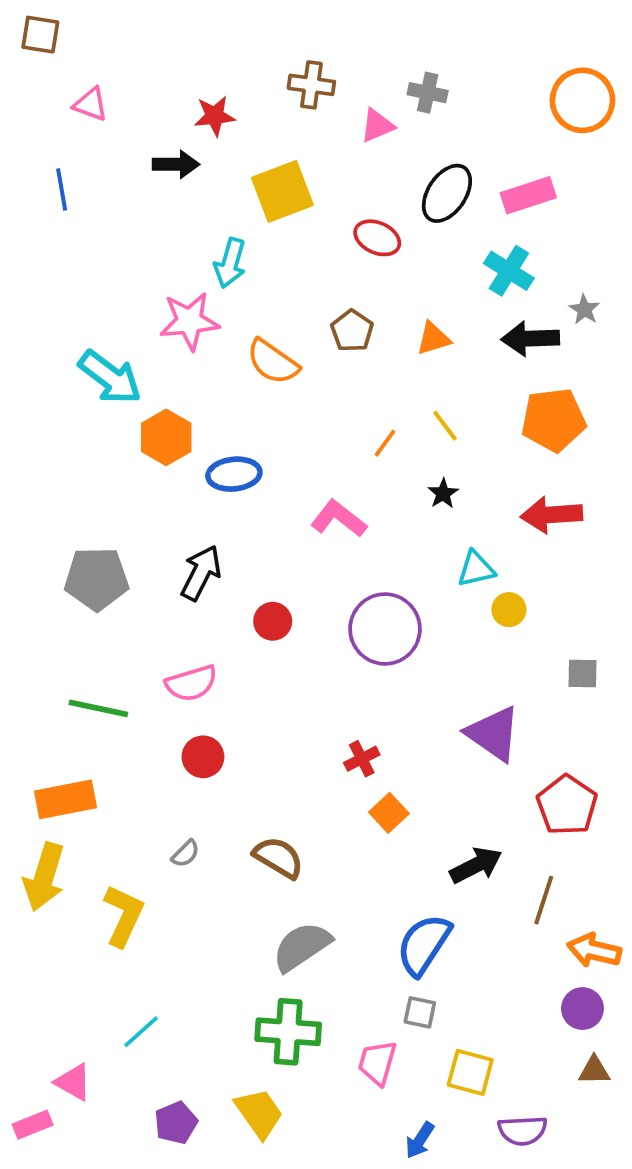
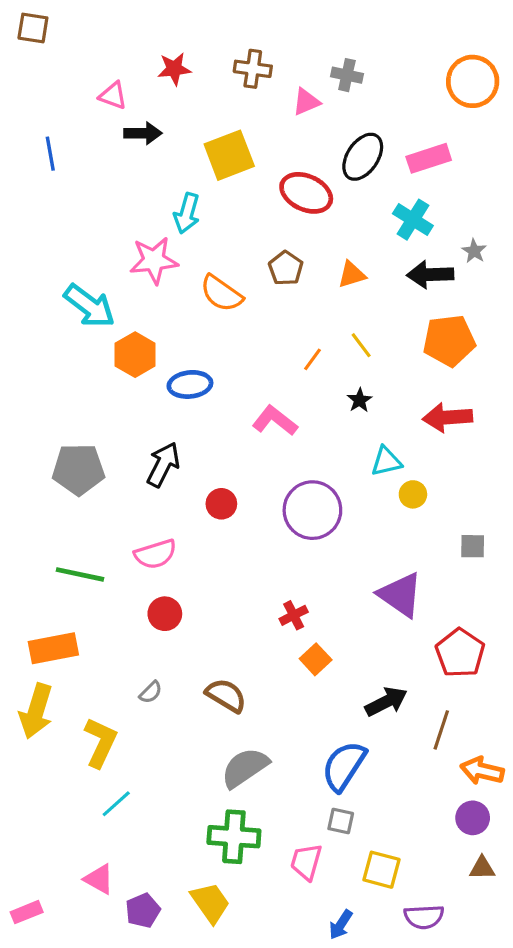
pink triangle: (91, 104) -> (113, 96), moved
red star: (215, 116) -> (174, 69), moved
red ellipse: (377, 238) -> (306, 193), size x1.4
cyan line: (141, 1032) -> (116, 804), moved
pink triangle: (73, 1082) -> (99, 879), moved

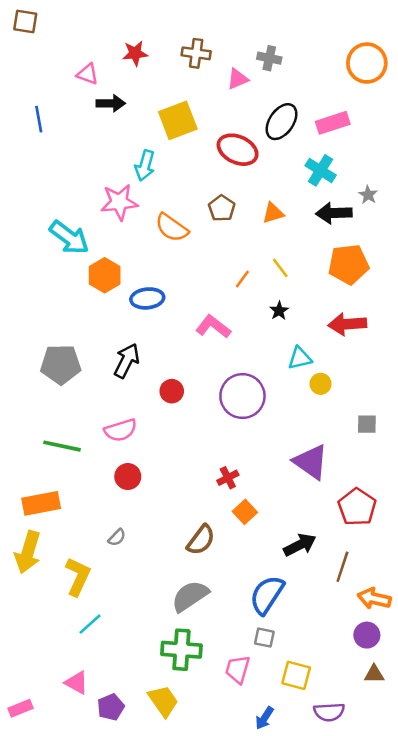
brown semicircle: (226, 695) -> (201, 540), moved, turned 96

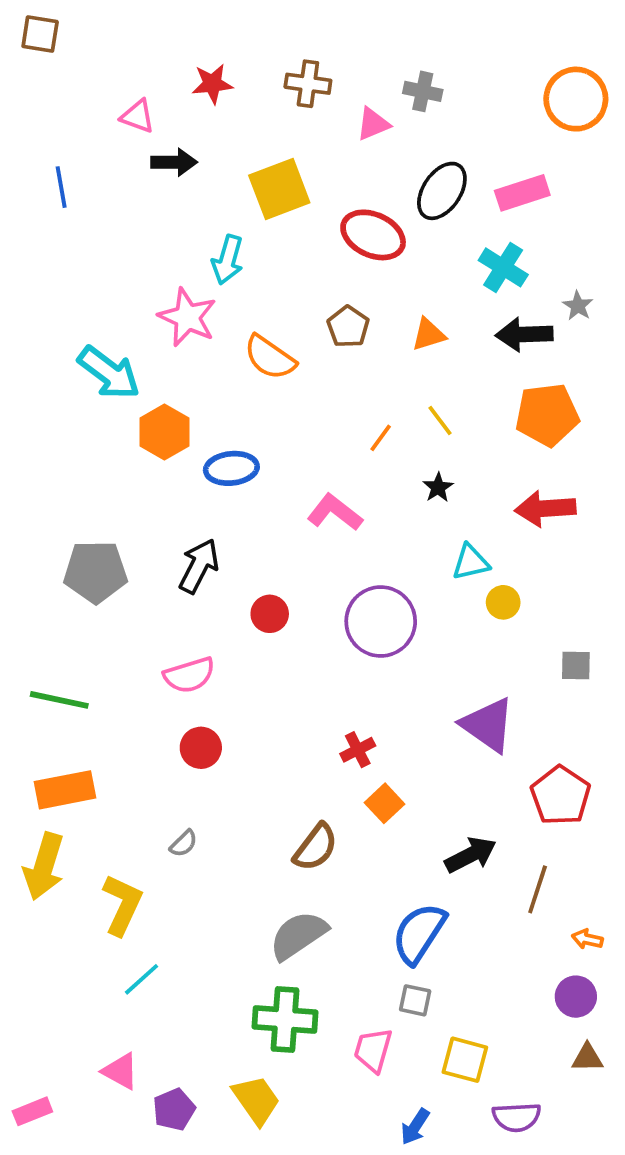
pink star: (119, 202) -> (187, 317), turned 30
green line: (62, 446) -> (59, 700), moved
orange arrow: (374, 598) -> (587, 939), size x0.6

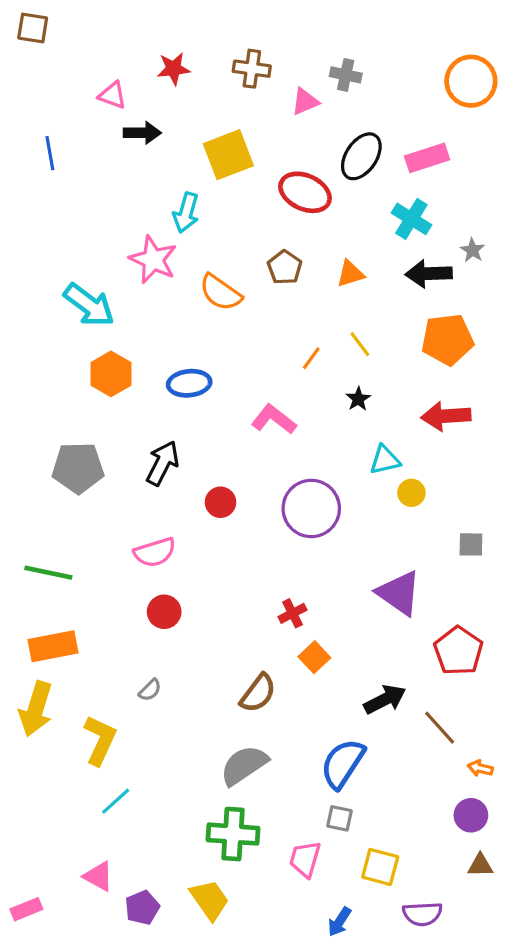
orange hexagon: (164, 432) -> (111, 374), moved
brown line: (538, 889) -> (440, 728), turned -60

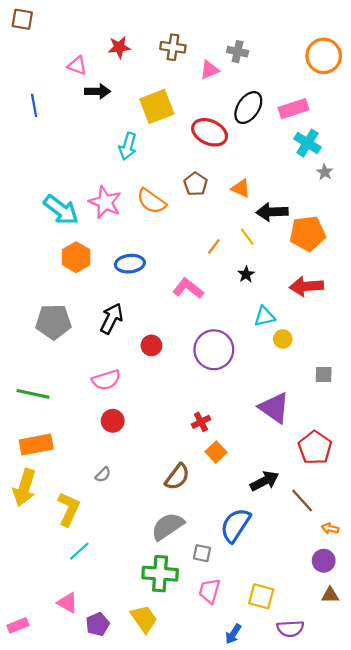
cyan cross: (411, 219) -> (308, 143), moved
pink star: (153, 260) -> (105, 202), moved
orange triangle: (350, 274) -> (241, 188), turned 42
black arrow: (429, 274) -> (272, 212), moved
gray square: (339, 818) -> (202, 553), moved

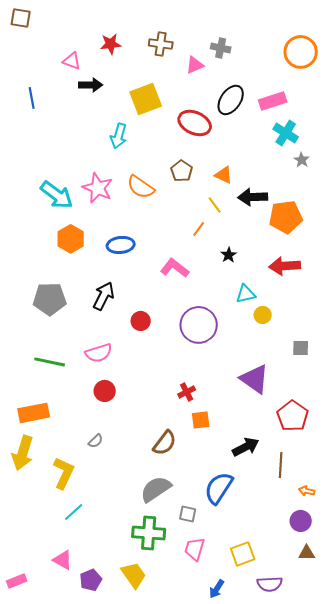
yellow line: (247, 237) -> (215, 205), moved
green line: (33, 394) -> (50, 362), moved
orange square: (216, 452) -> (201, 420), turned 36
brown line: (302, 500) -> (281, 465), turned 45
yellow square: (261, 596) -> (243, 554), turned -35

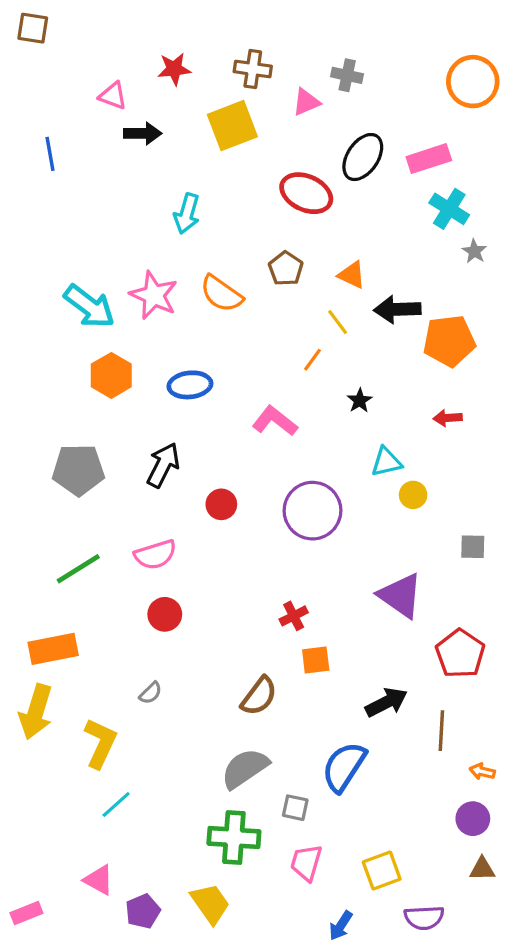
yellow square: (146, 99) -> (232, 126), moved
red arrow: (285, 266) -> (448, 418), size x0.6
green line: (50, 362) -> (78, 569), turned -44

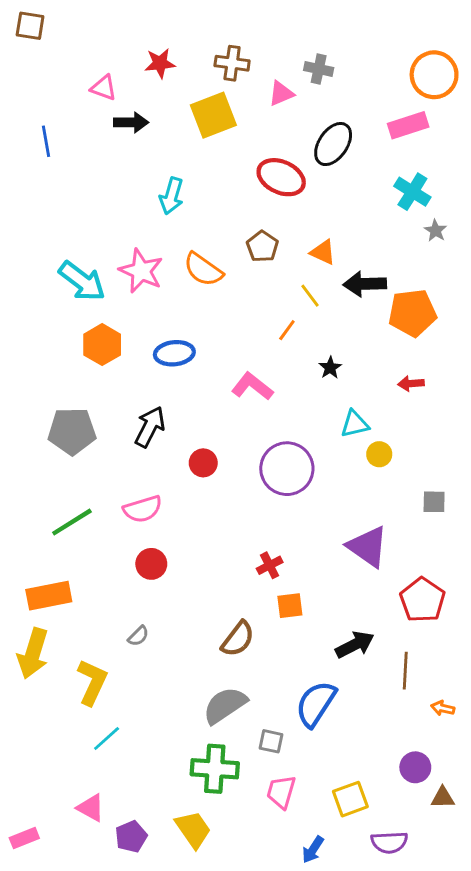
pink rectangle: (429, 159) -> (408, 125), moved
purple circle: (473, 819) -> (415, 767), moved

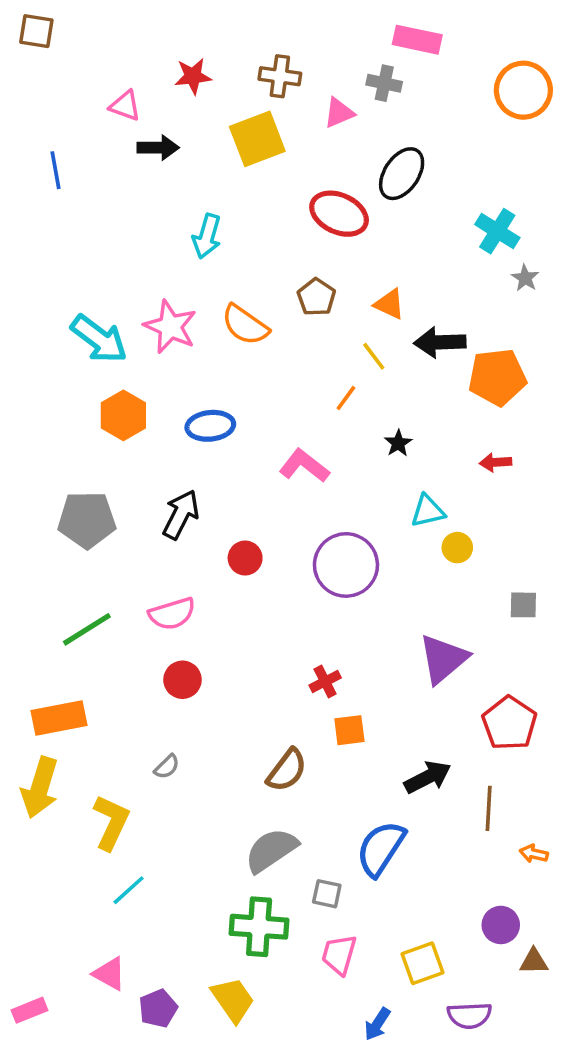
pink rectangle: (408, 125) -> (417, 40), moved, turned 30
purple triangle: (368, 547) -> (443, 659), turned 45

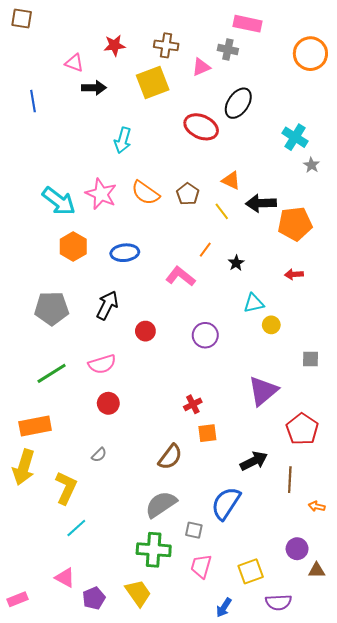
brown pentagon: (316, 297) -> (188, 194), moved
orange line: (346, 398) -> (205, 250), moved
purple circle: (346, 565) -> (205, 335), size x0.7

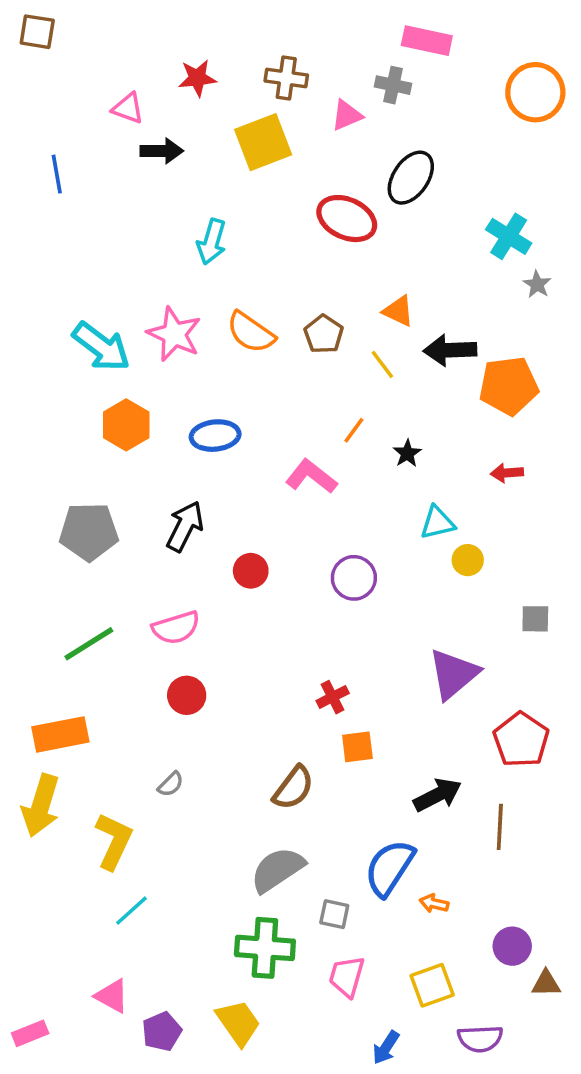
orange arrow: (317, 506) -> (434, 903), moved

